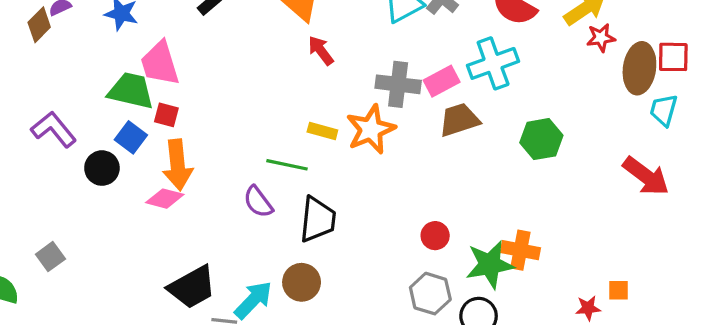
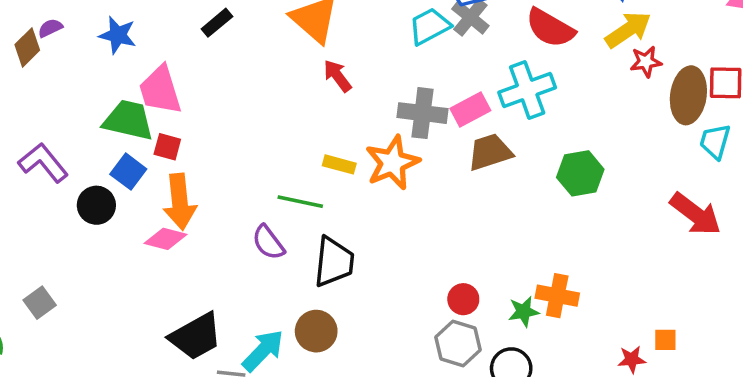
red circle: (435, 236) -> (463, 299), moved
green star: (490, 265) -> (524, 312), size x0.6

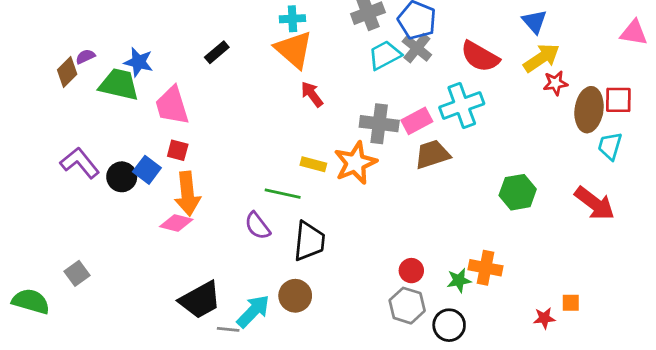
green trapezoid: (128, 120) -> (119, 84), moved
green hexagon: (580, 173) -> (518, 192), moved
black circle: (96, 205) -> (122, 177), moved

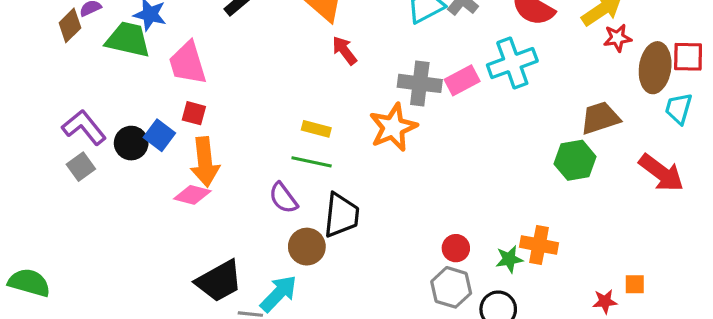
brown trapezoid: (432, 154) -> (600, 118), moved
yellow rectangle: (313, 164) -> (316, 129), moved
gray square: (77, 273) -> (81, 167), moved
brown circle: (295, 296) -> (307, 247), moved

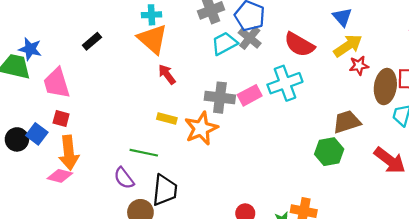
yellow rectangle: (316, 129) -> (167, 118), moved

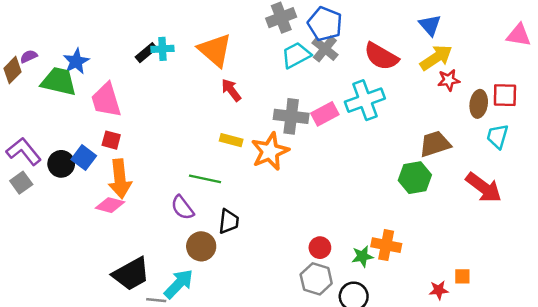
cyan cross: (151, 15) -> (162, 49), moved
blue star: (30, 49) -> (76, 61), turned 30
brown ellipse: (385, 87) -> (479, 104), size x0.7
black trapezoid: (165, 190) -> (229, 221), size x0.7

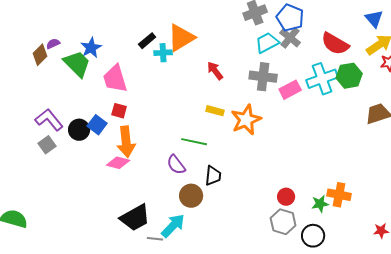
cyan cross: (162, 49) -> (163, 53), moved
orange triangle: (215, 50) -> (181, 38), moved, turned 48
green trapezoid: (59, 81) -> (77, 64), turned 32
gray cross: (291, 116) -> (263, 77), moved
green hexagon: (415, 178) -> (349, 76), moved

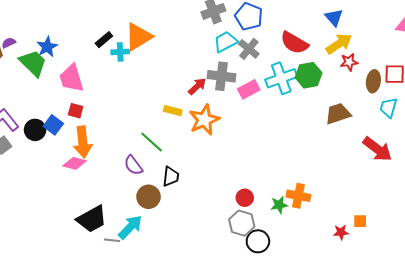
gray cross: (290, 38) -> (249, 49), moved
red arrow: (215, 71) -> (197, 86), moved, turned 84
green line: (194, 142) -> (152, 142), turned 30
black circle: (313, 236) -> (258, 241), moved

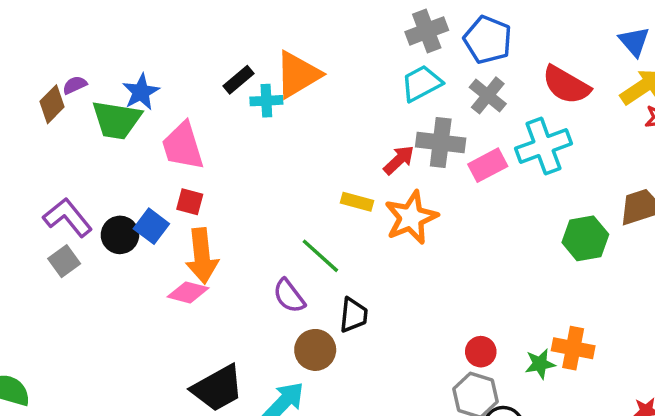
cyan trapezoid: (225, 42) -> (421, 83), moved
green trapezoid: (33, 63) -> (116, 120), turned 144
green hexagon: (309, 75) -> (585, 238), moved

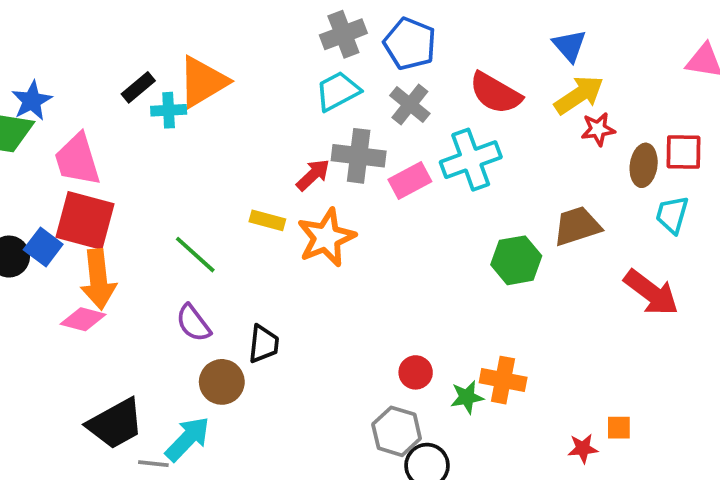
red square: (190, 202) -> (85, 220), size x2.0
green line: (320, 256) -> (195, 255), moved
red circle: (481, 352) -> (416, 372), moved

